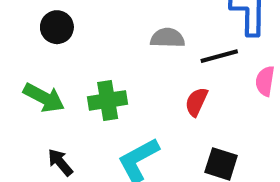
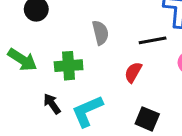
gray semicircle: (167, 38) -> (100, 33), moved, turned 70
black arrow: (60, 162) -> (52, 104), moved

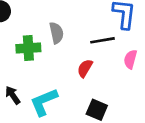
green cross: (69, 66) -> (28, 48), moved

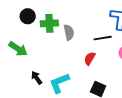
green cross: (28, 48) -> (49, 23), moved

